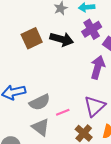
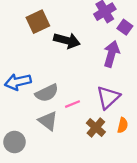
black arrow: (62, 39) -> (67, 41), moved

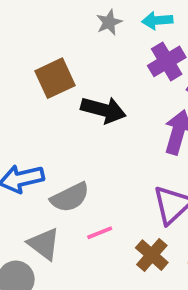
pink line: (72, 104) -> (100, 233), moved
gray triangle: (48, 121) -> (44, 244), moved

